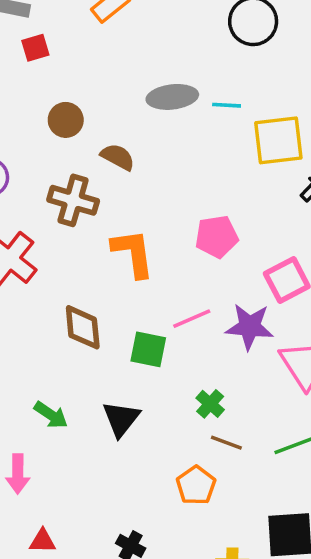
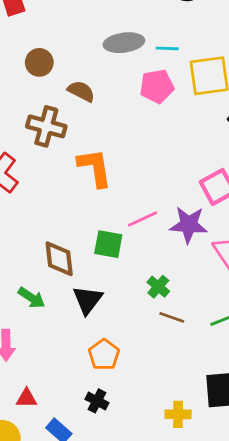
pink pentagon: (217, 237) -> (157, 86), moved
brown diamond: (83, 327) -> (59, 259), moved
orange pentagon: (196, 485) -> (104, 355), moved

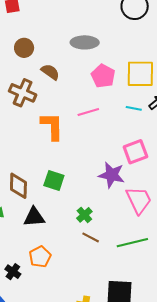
cyan line: (167, 48) -> (134, 108), moved
pink pentagon: (157, 86) -> (103, 76), turned 30
pink line: (142, 219) -> (88, 112), moved
black triangle: (88, 300) -> (34, 217), turned 40
black cross: (97, 401) -> (13, 272), moved

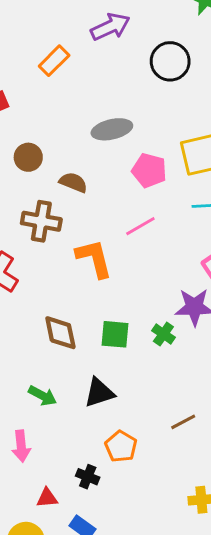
brown diamond: (18, 186) -> (60, 333), moved
green cross: (84, 215) -> (163, 334), moved
brown line: (91, 237) -> (183, 422), moved, turned -42

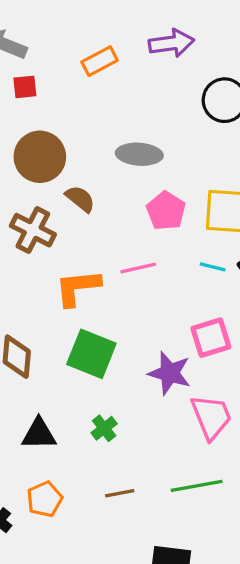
brown circle: (28, 157) -> (40, 157), size x1.6
orange L-shape: (94, 258) -> (78, 288), turned -99
green square: (115, 334) -> (91, 354), moved, size x1.4
green cross: (163, 334) -> (104, 428), moved

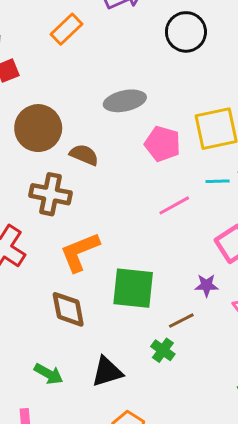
pink line: (138, 268) -> (174, 205), moved
orange L-shape: (78, 288) -> (80, 252), moved
purple star: (170, 373) -> (207, 285), size x0.6
brown line: (120, 493) -> (181, 321), moved

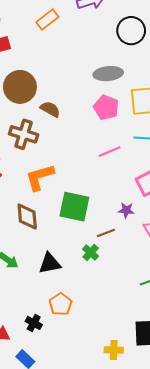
gray ellipse: (125, 101) -> (108, 74), moved

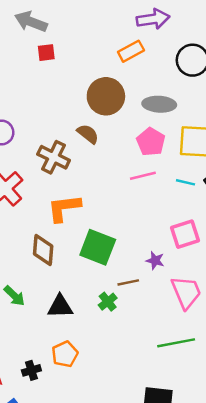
orange rectangle: (47, 20) -> (131, 51), moved
brown circle: (20, 87) -> (106, 96), moved
pink line: (110, 152) -> (143, 176), moved
black cross: (34, 323) -> (31, 370), turned 35

